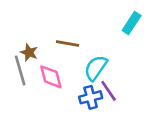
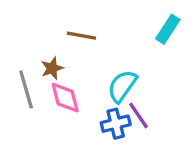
brown line: (68, 44) -> (81, 36), moved
brown star: (29, 52) -> (52, 68), moved, turned 30

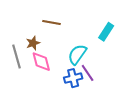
cyan rectangle: (168, 29) -> (106, 32), moved

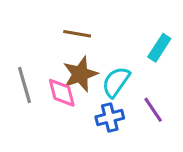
brown star: (33, 43) -> (80, 74), moved, size x1.6
purple line: (88, 73) -> (153, 110), moved

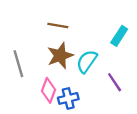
pink diamond: (62, 93) -> (49, 90), moved, turned 35
blue cross: (110, 118) -> (68, 98), moved

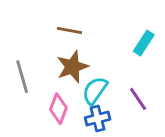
cyan semicircle: (87, 61) -> (95, 91), moved
blue cross: (68, 98) -> (98, 118), moved

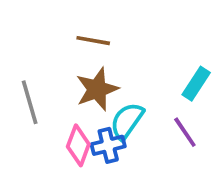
cyan rectangle: (144, 43) -> (196, 84), moved
blue cross: (98, 118) -> (108, 145), moved

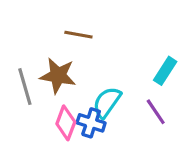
brown star: (97, 89) -> (58, 76), moved, turned 30
blue cross: (108, 145) -> (91, 123), turned 32

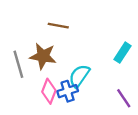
purple line: (156, 112) -> (124, 98), moved
blue cross: (91, 123) -> (68, 91), turned -36

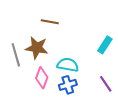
cyan semicircle: (79, 76) -> (68, 65), turned 65
blue cross: (68, 91) -> (68, 85), moved

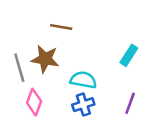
pink diamond: (42, 78) -> (34, 102), moved
purple line: (106, 84) -> (130, 103), turned 54

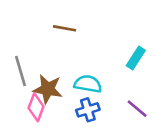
brown star: (45, 59) -> (48, 89), moved
purple line: (130, 103) -> (137, 109), turned -70

